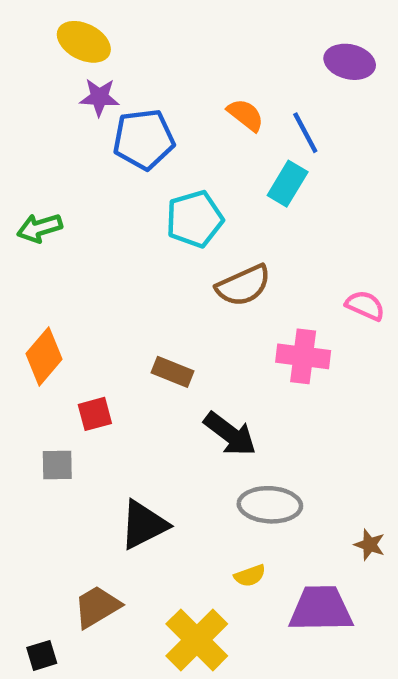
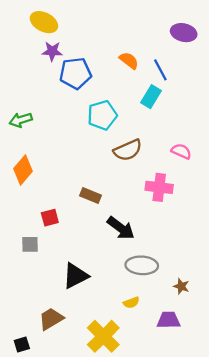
pink semicircle: (365, 305) -> (181, 151), moved
orange diamond: (44, 356) -> (23, 170), moved
brown star: (370, 545) -> (181, 286), moved
purple trapezoid: (321, 609) -> (169, 320), size x0.7

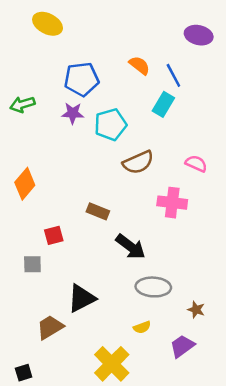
purple star: (52, 51) -> (73, 113), moved
green arrow: (21, 120) -> (22, 104), moved
brown trapezoid: (51, 319) -> (50, 327), moved
purple trapezoid: (169, 320) -> (182, 346), turned -35

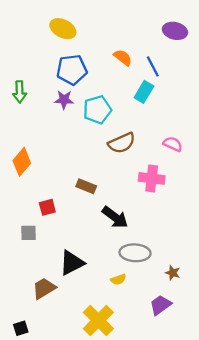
yellow ellipse: (48, 24) -> (63, 29), moved
green arrow: (22, 104) -> (20, 92), turned -75
yellow semicircle: (142, 327) -> (118, 279), moved

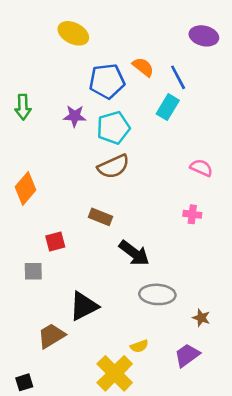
blue pentagon: (72, 70) -> (107, 81), moved
brown semicircle: (122, 143) -> (113, 166), moved
pink cross: (152, 178) -> (192, 214), moved, size x0.6
yellow semicircle: (118, 279) -> (139, 346), moved

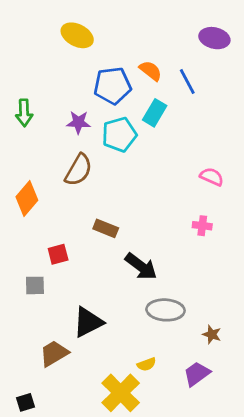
cyan rectangle: (168, 107) -> (155, 113), moved
brown semicircle: (113, 166) -> (78, 170), moved, turned -36

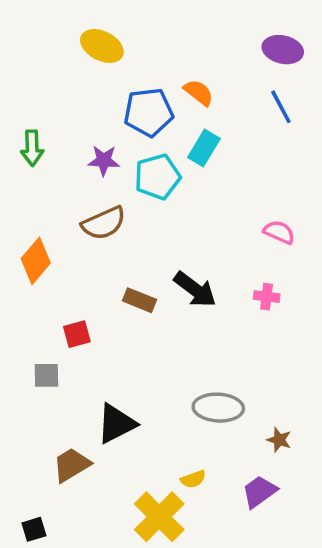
blue line: (187, 82) -> (281, 107), moved
brown semicircle: (78, 170) -> (104, 223), turned 36
black arrow: (141, 266) -> (195, 289), moved

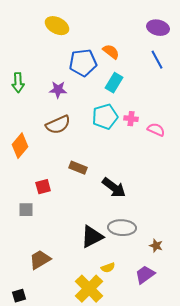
cyan pentagon: (157, 177) -> (105, 117), moved
black arrow: (195, 289) -> (114, 188), moved
pink cross: (267, 297) -> (131, 119), moved
black triangle: (116, 424) -> (92, 237), moved

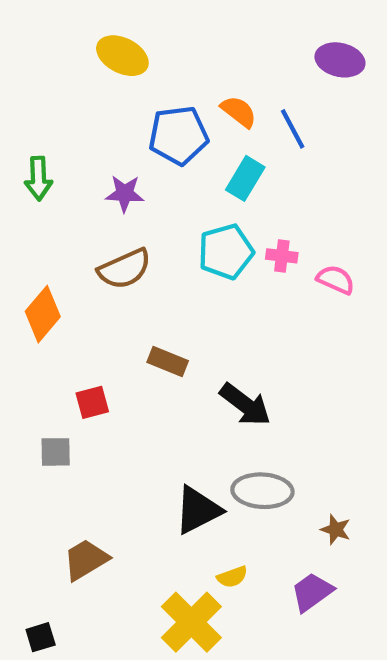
blue line: (157, 60) -> (293, 129), moved

